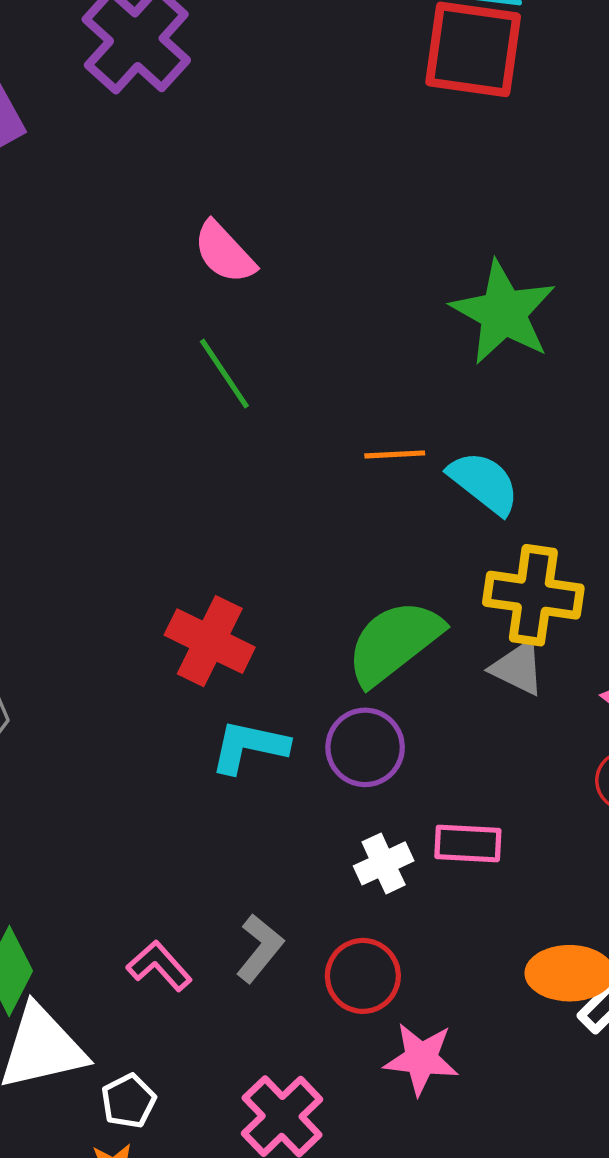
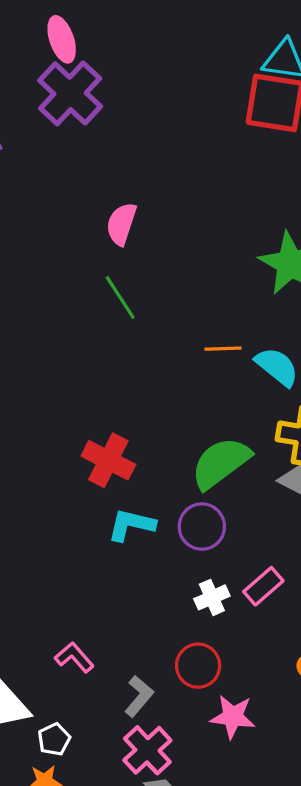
pink semicircle: (224, 252) -> (121, 224), turned 60
pink rectangle: (468, 844) -> (263, 586), turned -45
gray L-shape: (260, 948) -> (139, 696), moved

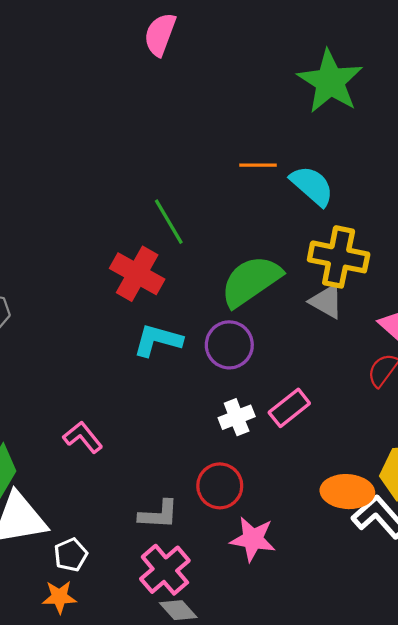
green line: (120, 298) -> (169, 222), moved
pink L-shape: (74, 657) -> (83, 437), moved
gray L-shape: (139, 696) -> (159, 514), turned 51

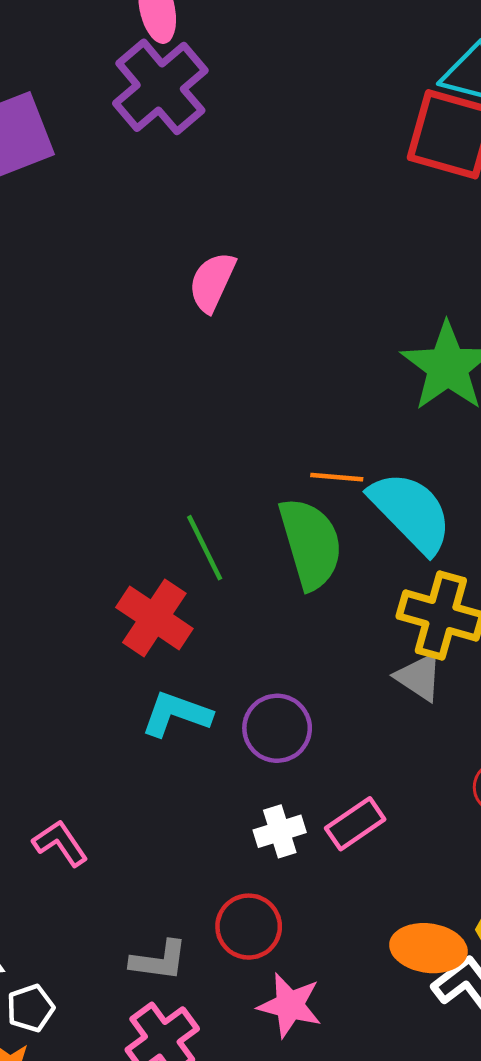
cyan semicircle: (312, 186) -> (411, 512), size x1.4
green semicircle: (251, 281) -> (311, 543), moved, turned 104

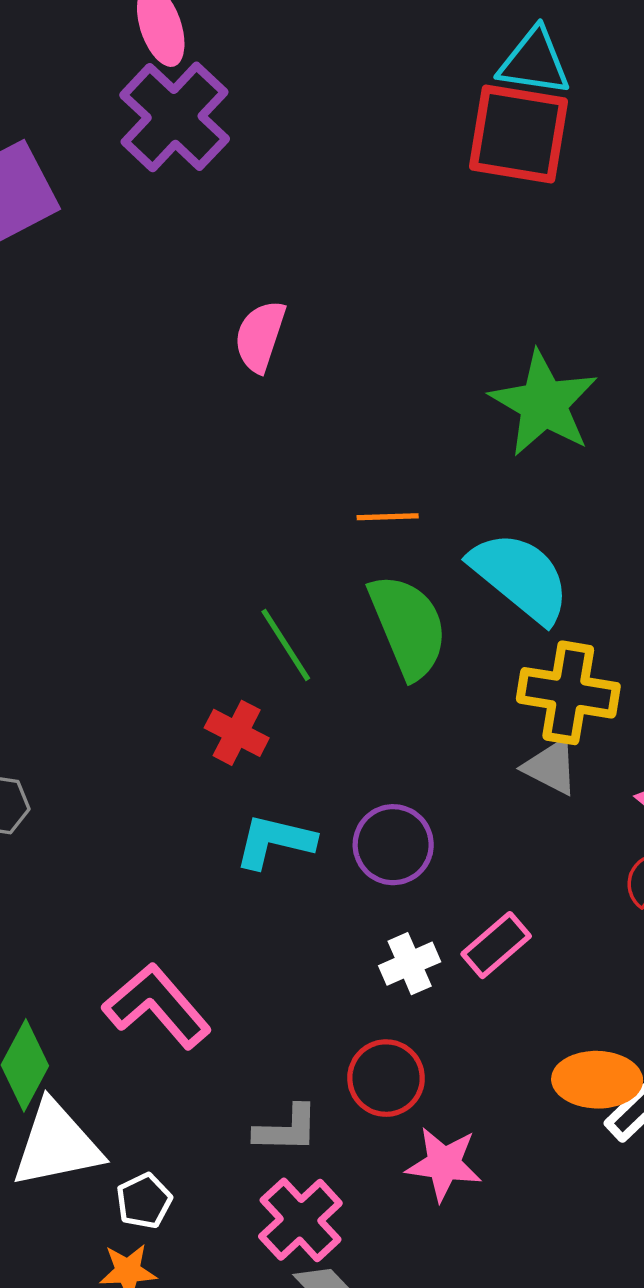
orange line: (337, 477) -> (388, 517), moved
red cross: (154, 618) -> (237, 733), size x0.7
pink L-shape: (60, 843) -> (157, 1006), size x1.6

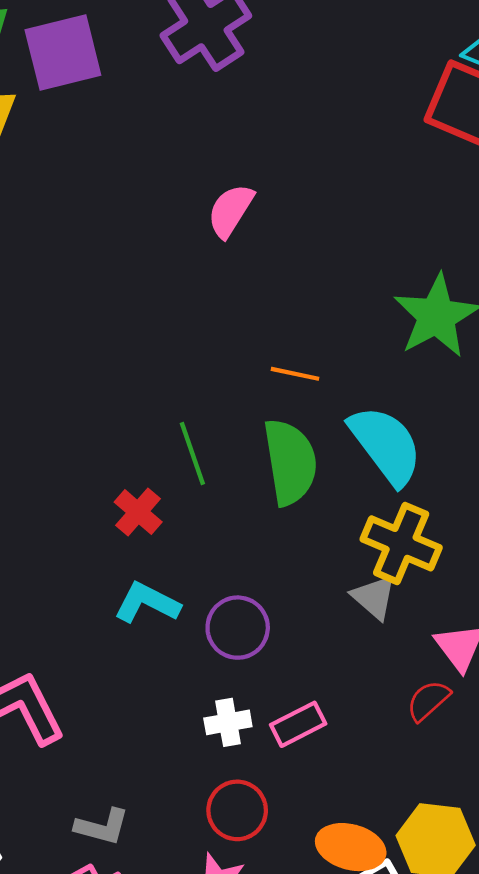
red circle: (386, 1078) -> (237, 810), moved

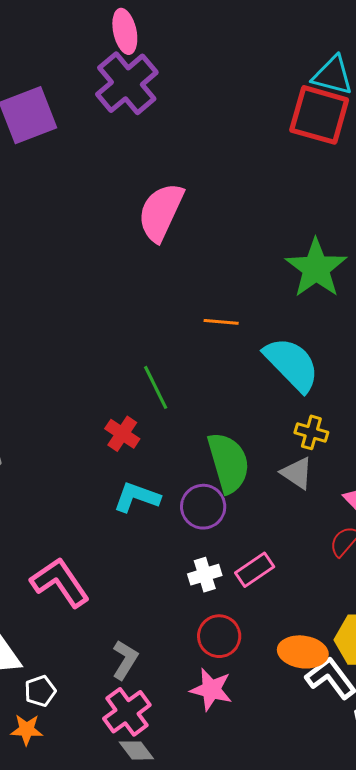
pink semicircle: (231, 211) -> (161, 212), size x1.5
green semicircle: (290, 462) -> (228, 463), moved
yellow cross: (401, 543) -> (311, 432), size x0.6
gray L-shape: (102, 827) -> (125, 660), turned -66

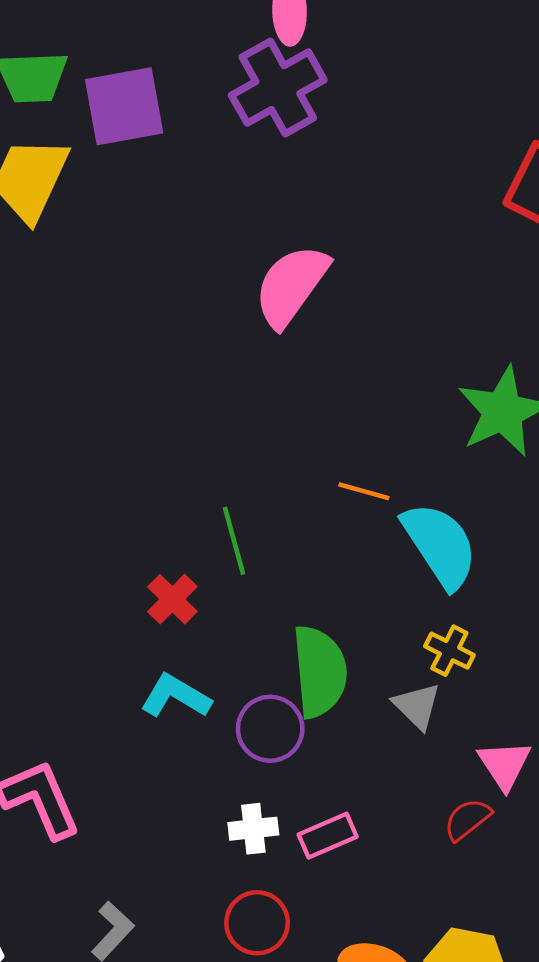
orange line: (221, 322) -> (364, 491), moved

